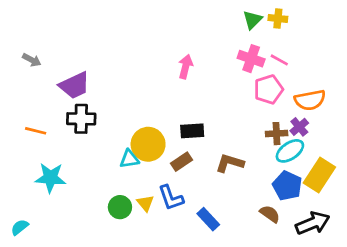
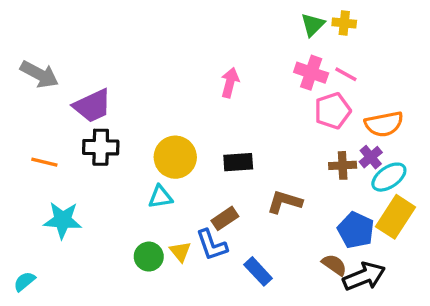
gray arrow: (32, 60) -> (39, 74), size x1.6
yellow circle: (148, 144) -> (175, 157), moved
cyan ellipse: (290, 151) -> (389, 177), moved
brown rectangle: (182, 162) -> (225, 218), moved
black arrow: (313, 223) -> (364, 276), moved

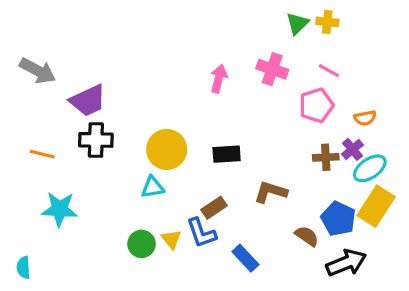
pink cross: (311, 73) -> (272, 69), moved
orange semicircle: (384, 124) -> (365, 118), size x0.6
brown semicircle: (334, 265) -> (307, 236), moved
cyan semicircle: (25, 281) -> (23, 268), turned -55

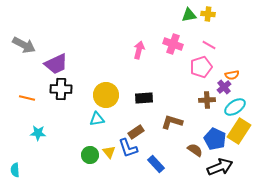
green triangle: (297, 23) -> (189, 15), turned 35
purple cross: (353, 149) -> (224, 87), moved
cyan star: (60, 209) -> (38, 133), size x0.7

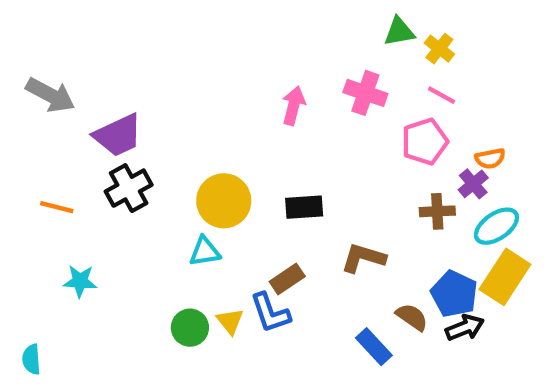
yellow cross: (208, 14) -> (439, 49), moved, turned 32
black cross: (61, 89) -> (129, 188), turned -30
blue rectangle: (156, 164) -> (374, 347), moved
black arrow: (220, 167) -> (465, 328), moved, size x0.7

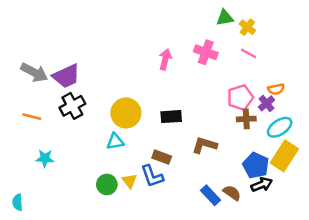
gray arrow: (50, 95) -> (34, 72), moved
pink pentagon: (425, 142) -> (240, 97), moved
brown rectangle: (287, 279) -> (162, 157), turned 54
brown semicircle: (412, 317) -> (232, 193), moved

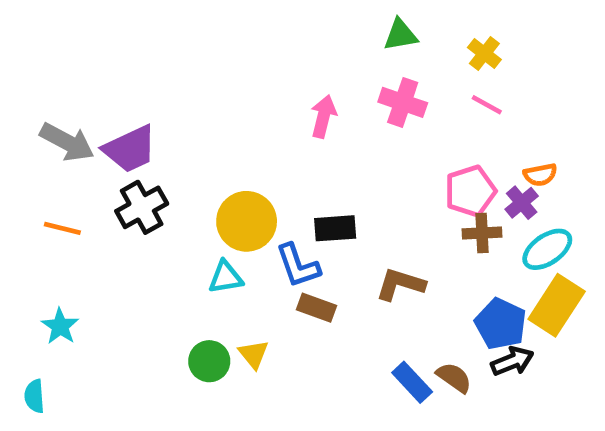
green triangle: (225, 18) -> (400, 35), moved
cyan star: (45, 158) -> (60, 326), moved, turned 30
blue L-shape: (152, 176) -> (298, 266), moved

